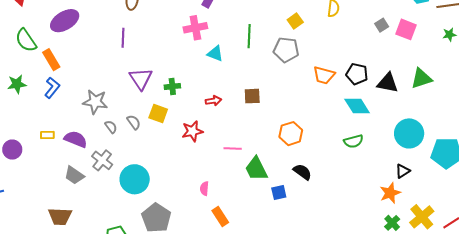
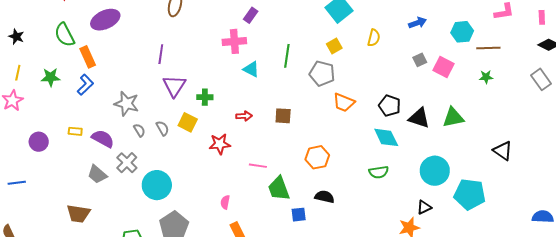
purple line: (123, 38) -> (161, 54), moved
orange trapezoid: (324, 75) -> (344, 102), moved
black semicircle: (302, 172) -> (324, 197), turned -30

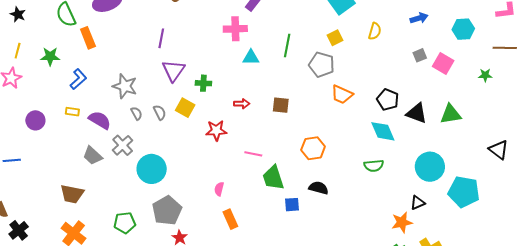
brown line: (488, 48) -> (505, 48), moved
cyan triangle: (251, 69) -> (251, 57), turned -30
blue L-shape: (85, 85) -> (78, 79), moved

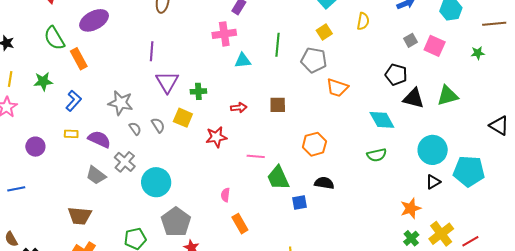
black pentagon: (388, 100) -> (396, 75), moved
black triangle: (418, 203) -> (433, 182), moved

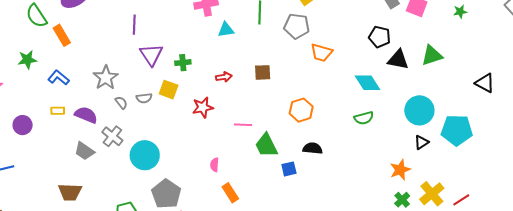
blue L-shape: (74, 101) -> (59, 78), turned -90
gray star: (121, 103) -> (106, 78), turned 30
gray semicircle: (158, 125) -> (144, 98), turned 119

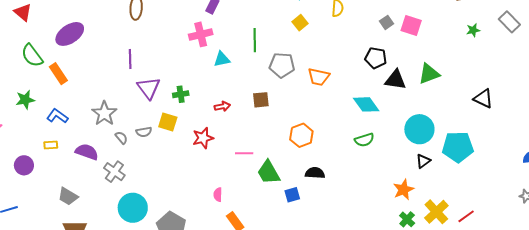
green star: (460, 12) -> (473, 30), moved
gray pentagon: (297, 26) -> (282, 65), moved
yellow rectangle: (58, 111) -> (51, 145), moved
gray trapezoid: (84, 151) -> (68, 196), moved
cyan circle: (145, 155) -> (133, 208), moved

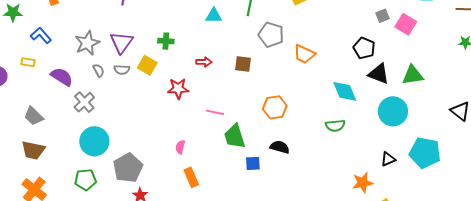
purple triangle: (149, 88) -> (121, 43), moved
cyan circle: (419, 129) -> (393, 111), moved

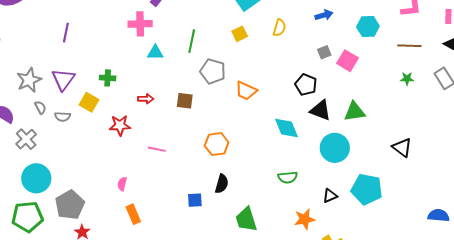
gray semicircle: (122, 70) -> (63, 117), moved
green semicircle: (335, 126) -> (288, 177), moved
green trapezoid: (235, 136) -> (246, 219), moved
black semicircle: (280, 147) -> (222, 184), turned 90
green pentagon: (85, 180) -> (27, 217), size x1.4

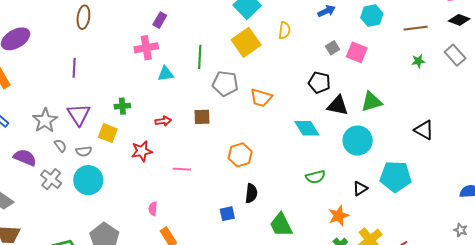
yellow square: (240, 34) -> (246, 42), size x1.8
cyan circle: (36, 178) -> (88, 180), moved

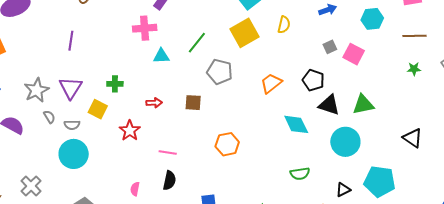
green line: (200, 57) -> (197, 43), turned 30
orange trapezoid: (261, 98) -> (271, 83), moved, turned 120
red star: (142, 151) -> (130, 131), turned -30
gray cross: (51, 179) -> (31, 186), moved
black semicircle: (251, 193) -> (169, 181), moved

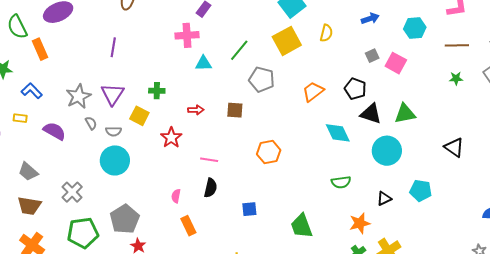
cyan pentagon: (380, 181) -> (421, 191), size x0.7

